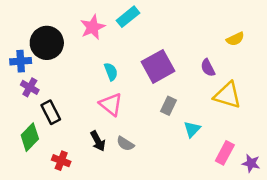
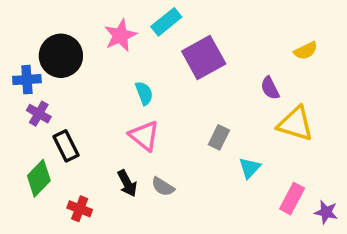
purple square: (158, 66) -> (204, 57), moved

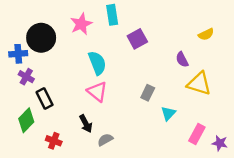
cyan rectangle: (166, 22) -> (112, 15), turned -60
purple square: (204, 57) -> (137, 39), size x0.7
cyan semicircle: (144, 93) -> (97, 63), size x1.5
gray semicircle: (163, 187) -> (105, 140), moved, turned 119

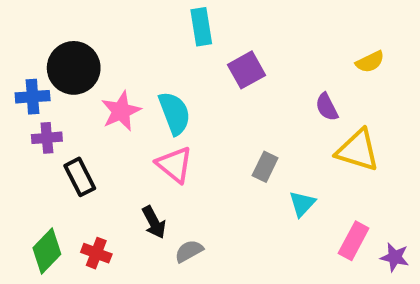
pink star: (81, 24) -> (121, 111), moved
purple cross: (26, 77) -> (47, 138), turned -35
green diamond: (26, 120) -> (47, 251), moved

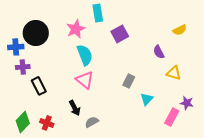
pink star: (121, 111) -> (76, 29), moved
yellow triangle: (358, 150) -> (174, 73), size x0.7
purple star: (395, 257) -> (187, 103), moved

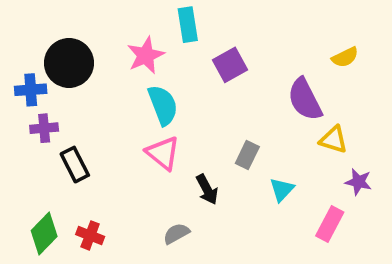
purple semicircle: (159, 52) -> (305, 99), size x1.6
purple star: (187, 103) -> (358, 182), moved
black arrow: (75, 108) -> (207, 189), moved

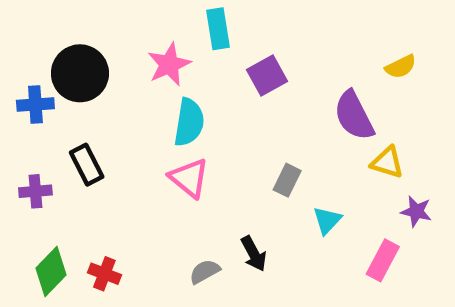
cyan semicircle: (163, 105) -> (189, 122), turned 30
purple cross: (44, 128) -> (35, 191), moved
black rectangle: (75, 165) -> (87, 165), moved
black arrow: (207, 189) -> (254, 254), moved

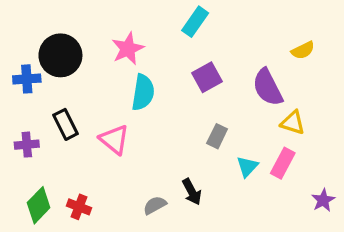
cyan rectangle: (218, 29) -> (195, 22), moved, turned 44
purple square: (267, 76) -> (207, 77), moved
pink triangle: (189, 178) -> (114, 140), moved
purple star: (416, 211) -> (323, 200), moved, turned 30
pink rectangle: (383, 260) -> (283, 163), moved

